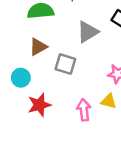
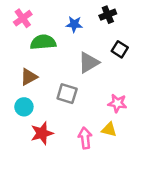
brown triangle: (38, 47) -> (29, 77), moved

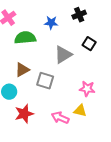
brown triangle: (29, 77) -> (22, 70), moved
pink arrow: (85, 138) -> (60, 118), turned -60

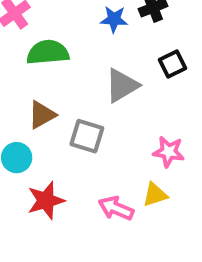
blue star: (51, 23) -> (114, 19), moved
black square: (89, 44) -> (173, 64), turned 32
yellow triangle: (80, 111) -> (155, 195), turned -32

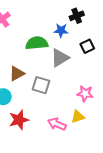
blue star: (114, 19) -> (61, 30), moved
green semicircle: (48, 52) -> (37, 43), moved

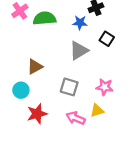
green semicircle: (37, 43) -> (45, 18), moved
black square: (87, 46) -> (107, 39), turned -32
gray square: (41, 85) -> (69, 87), moved

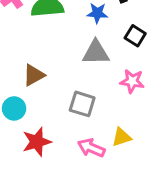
gray triangle: (79, 51) -> (96, 52), turned 30
pink star: (105, 87) -> (132, 81), moved

